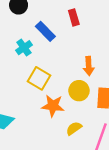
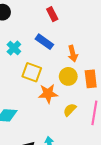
blue rectangle: (45, 31) -> (44, 42), moved

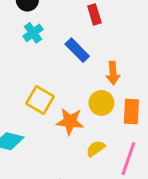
cyan cross: (14, 48) -> (33, 33), moved
yellow square: (32, 72) -> (40, 100), moved

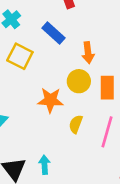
yellow square: (40, 100) -> (20, 56), moved
yellow semicircle: (96, 149) -> (76, 124), turned -30

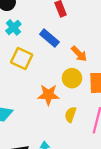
orange arrow: (88, 53) -> (79, 54), turned -36

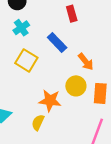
yellow semicircle: (70, 115) -> (38, 122), moved

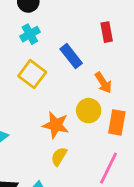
red rectangle: (72, 14) -> (107, 32), moved
yellow semicircle: (38, 122) -> (59, 156), moved

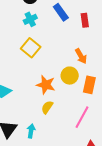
blue rectangle: (71, 56) -> (61, 12), moved

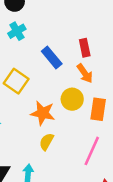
blue rectangle: (61, 12) -> (52, 58), moved
red rectangle: (85, 20) -> (85, 48), moved
yellow square: (31, 48) -> (16, 81), moved

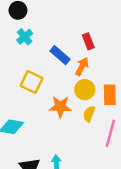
orange arrow: (85, 73) -> (82, 66), moved, turned -108
yellow semicircle: (46, 142) -> (89, 114), moved

